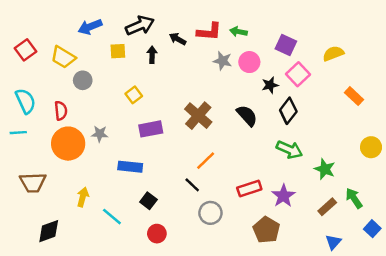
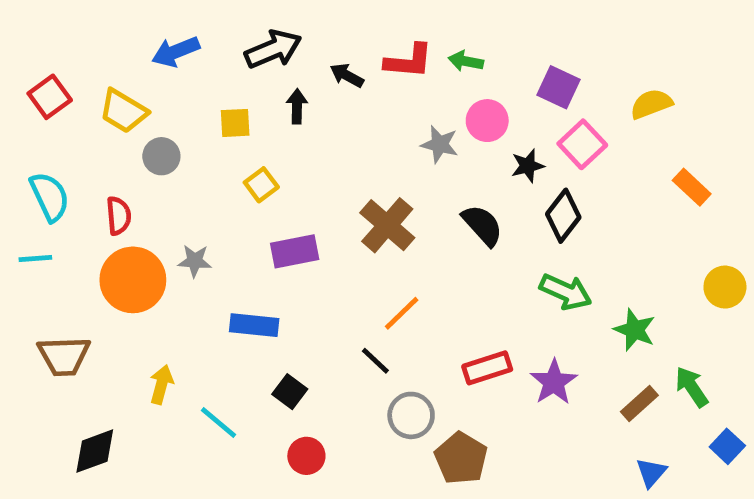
yellow square: (118, 51) -> (235, 123), moved
gray star: (223, 61) -> (440, 144), moved
brown pentagon: (266, 230) -> (461, 458), moved

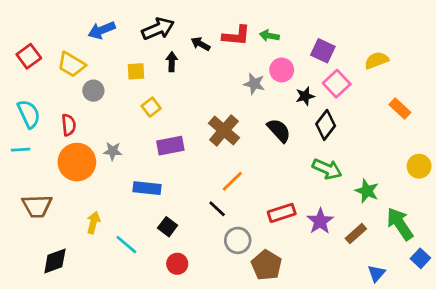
green arrow: (692, 387) -> (400, 224), size x1.4
brown rectangle: (639, 404) -> (356, 234), moved

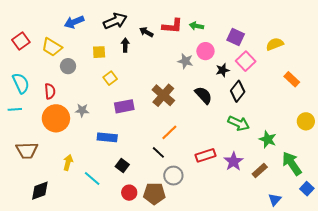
brown pentagon: (267, 265) -> (154, 194), moved, turned -30

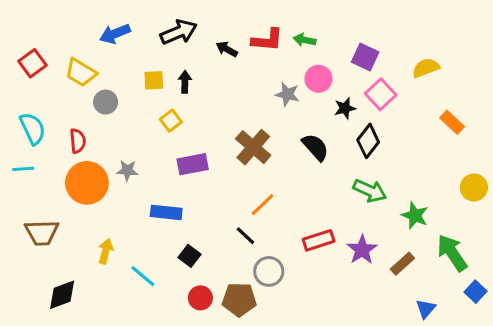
black arrow: (125, 45) -> (185, 82), moved

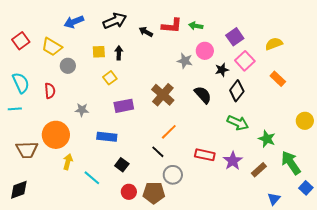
purple square: (365, 57) -> (235, 37), turned 30
orange rectangle: (452, 122) -> (278, 79), moved
orange circle: (87, 183) -> (56, 135), moved
red rectangle: (319, 240) -> (205, 155), turned 30
black diamond: (62, 295) -> (19, 190), moved

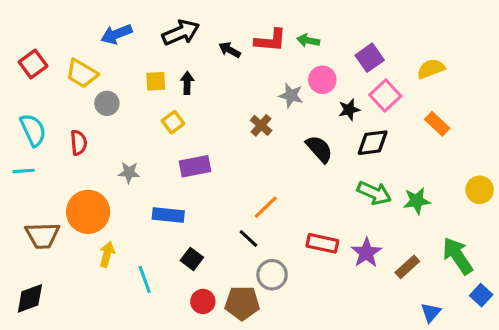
black diamond: (237, 91) -> (373, 143), turned 45
brown cross: (163, 95) -> (261, 125), moved, size x0.6
green star: (267, 139) -> (417, 201), moved, turned -30
cyan line: (92, 178) -> (145, 279), turned 30

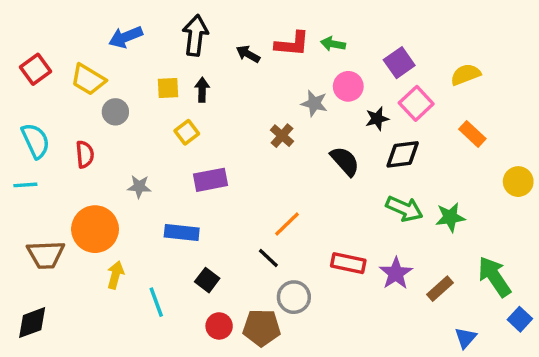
black arrow: (181, 33) -> (195, 35), turned -60
yellow circle: (480, 190) -> (518, 182), moved

